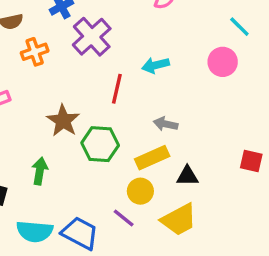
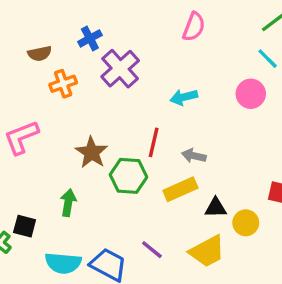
red line: (117, 89) -> (154, 142), moved
yellow circle: (140, 191) -> (246, 223), moved

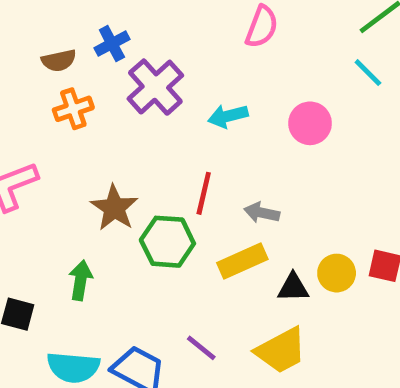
brown semicircle: (40, 54) -> (59, 60), moved
pink circle: (251, 94) -> (310, 123), moved
cyan arrow: (184, 97) -> (228, 116), moved
yellow circle: (246, 223) -> (337, 273), moved

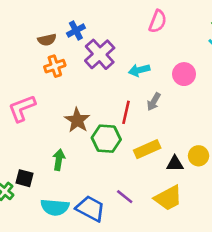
gray arrow: (262, 213) -> (154, 102), moved, turned -72

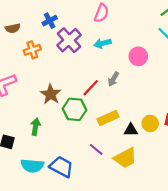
pink semicircle: (158, 21) -> (101, 13), moved
brown semicircle: (47, 40) -> (13, 28), moved
cyan arrow: (139, 70) -> (103, 43), moved
red line: (126, 112) -> (91, 88), turned 30
purple line: (125, 197) -> (96, 149), moved

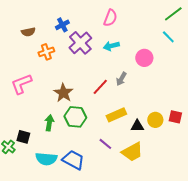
green hexagon: (74, 109) -> (75, 117), moved

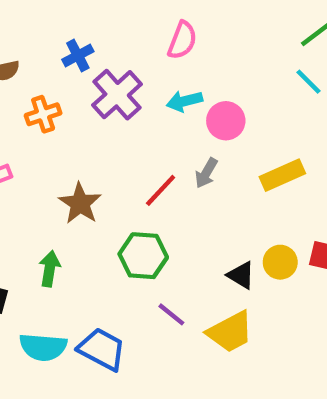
pink circle: (144, 58) -> (226, 121), moved
yellow rectangle: (116, 115) -> (282, 175), moved
green hexagon: (75, 117) -> (143, 256), moved
black triangle: (137, 126) -> (241, 275), turned 32

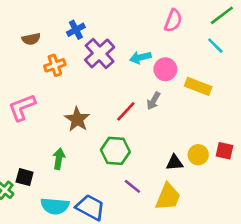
pink semicircle: (182, 40) -> (173, 21), moved
yellow rectangle: (282, 175) -> (198, 86), moved, turned 45
black triangle: (241, 275) -> (175, 163), turned -36
yellow trapezoid: (230, 332) -> (168, 197), turned -40

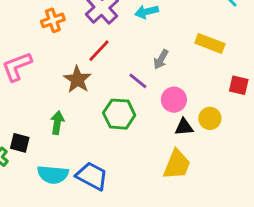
pink circle: (165, 69) -> (174, 100), moved
red line: (126, 111) -> (99, 51), moved
red square: (225, 151) -> (239, 85), moved
purple line: (132, 186) -> (138, 81), moved

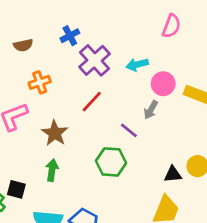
orange cross: (53, 20) -> (40, 82), moved
brown star: (77, 79) -> (55, 133), moved
pink circle: (174, 100) -> (163, 84), moved

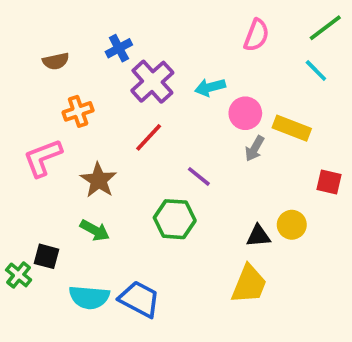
gray arrow: (151, 110) -> (255, 149), moved
green arrow: (52, 170) -> (95, 230), turned 110

